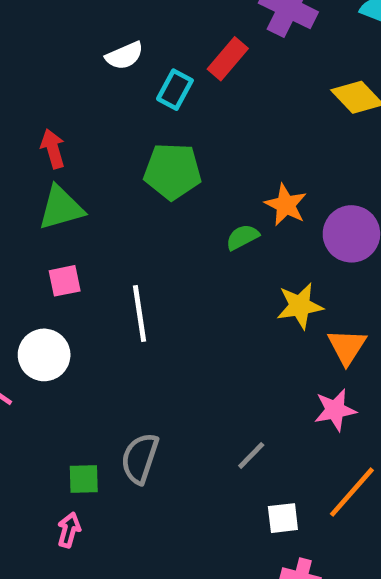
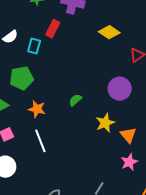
green pentagon: (173, 171) -> (22, 78), moved
orange star: (286, 205) -> (37, 109), moved

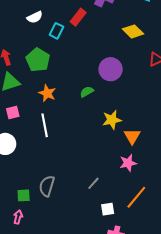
green pentagon: (22, 78) -> (38, 60), turned 30
purple circle: (120, 89) -> (111, 69), moved

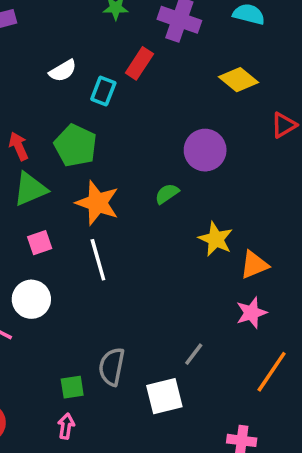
orange star: (47, 93) -> (97, 203), size x1.4
yellow star: (112, 120) -> (216, 239), turned -30
orange triangle: (132, 136) -> (254, 265), turned 42
white square: (108, 209) -> (164, 396), moved, size x1.5

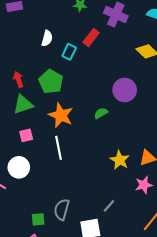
white semicircle: (63, 71) -> (47, 38), turned -49
yellow star: (216, 239) -> (120, 160), moved

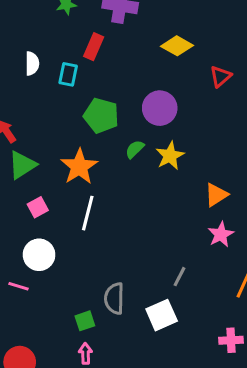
green pentagon: (51, 82) -> (101, 116), moved
orange star: (61, 115) -> (79, 167), turned 30
white line: (59, 148) -> (88, 213), turned 40
yellow star: (120, 160) -> (170, 156), moved, turned 30

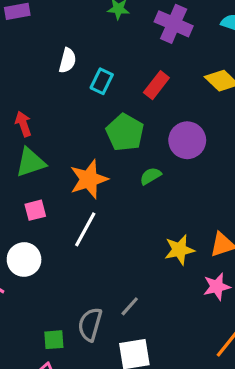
red rectangle: (94, 47) -> (156, 85), moved
yellow star: (170, 156) -> (179, 250), moved
gray line: (180, 277) -> (130, 306), moved

